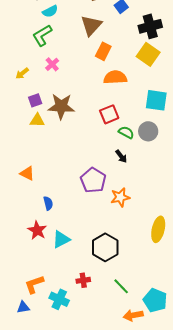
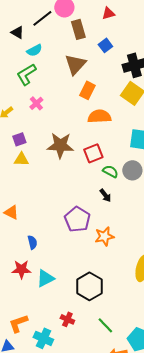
brown star: (61, 106) -> (60, 145), moved
red star: (37, 230) -> (21, 269), turned -30
red cross: (83, 280) -> (67, 319), turned 32

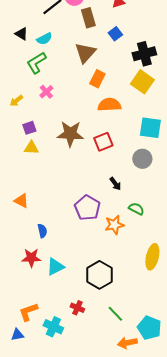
black triangle: (17, 32) -> (21, 34), moved
green semicircle: (110, 171) -> (136, 209), moved

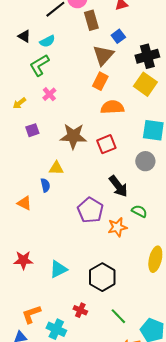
brown triangle: (85, 53) -> (103, 55), moved
yellow triangle: (31, 148) -> (56, 168), moved
black arrow: (115, 184) -> (118, 186), size x1.6
blue semicircle: (42, 231) -> (45, 185), moved
red star: (31, 258) -> (23, 260), moved

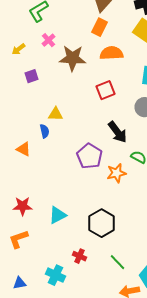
brown star: (73, 136) -> (72, 58), moved
orange L-shape: (31, 314) -> (18, 239), moved

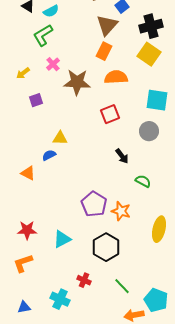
blue semicircle: (44, 131) -> (49, 155), turned -104
black arrow: (118, 132) -> (122, 156), size x0.7
purple pentagon: (90, 156) -> (94, 204), moved
orange star: (116, 173) -> (121, 211), moved, turned 30

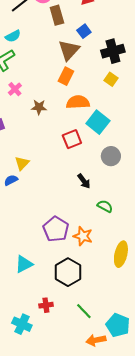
yellow square: (149, 54) -> (111, 79), size x0.6
brown star: (77, 82) -> (39, 107), size x0.6
cyan square: (157, 100) -> (98, 122), moved, turned 30
yellow triangle: (60, 138) -> (22, 163), turned -49
red cross: (84, 280) -> (46, 305), turned -32

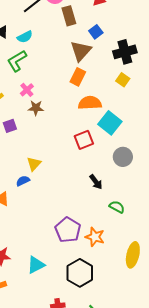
brown star: (39, 107) -> (36, 108), moved

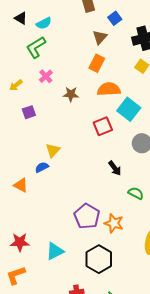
brown triangle: (81, 51) -> (100, 37), size x0.7
brown star: (36, 108) -> (71, 94), moved

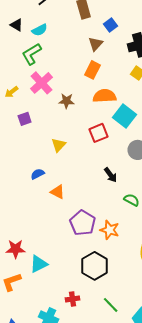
pink cross: (46, 76) -> (42, 83), size x1.6
yellow triangle: (53, 150) -> (59, 145), moved
orange triangle: (21, 185) -> (58, 192), moved
cyan triangle: (55, 251) -> (39, 264), moved

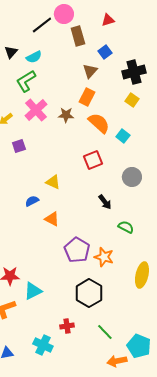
black triangle: (17, 25) -> (11, 52), turned 40
orange semicircle: (105, 96) -> (99, 123), turned 45
brown star: (67, 101) -> (66, 115), moved
cyan square: (125, 116) -> (123, 136), moved, size x0.6
yellow triangle: (59, 145) -> (53, 182), moved, turned -49

